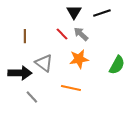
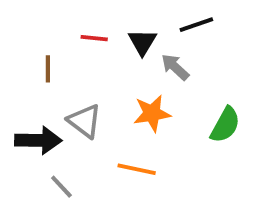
black triangle: (74, 12) -> (142, 42), moved
red line: (62, 34) -> (94, 38), moved, turned -40
gray arrow: (81, 34) -> (175, 67), moved

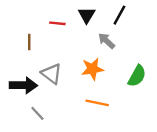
black line: (196, 25) -> (119, 15), turned -42
black triangle: (142, 42) -> (87, 15), moved
orange line: (137, 169) -> (97, 103), moved

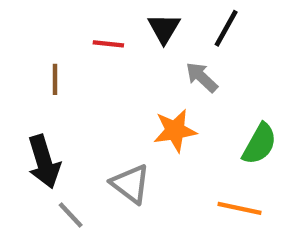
gray triangle: (51, 74) -> (131, 184), moved
black arrow: (23, 85) -> (44, 162), turned 72
orange line: (97, 103) -> (239, 208), moved

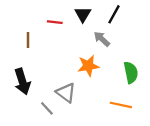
green semicircle: (259, 144) -> (131, 73), turned -40
gray line: (71, 215) -> (47, 108), moved

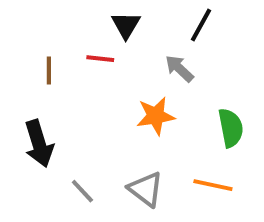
black triangle: (83, 14) -> (126, 25), moved
red line: (55, 22) -> (100, 59), moved
gray triangle: (66, 93) -> (146, 189), moved

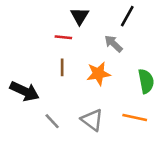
brown line: (49, 70) -> (62, 67), moved
black arrow: (39, 144) -> (25, 91), turned -48

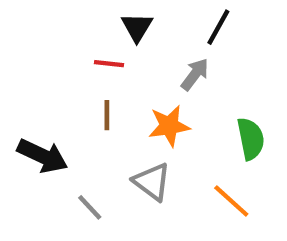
gray arrow: (113, 44) -> (195, 74), turned 84
orange line: (135, 117) -> (231, 201), turned 30
gray triangle: (92, 120) -> (152, 182), moved

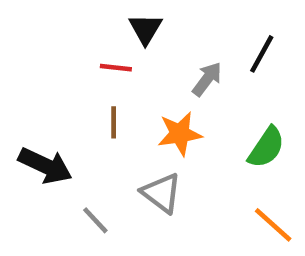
black line: (218, 27) -> (262, 54), moved
green semicircle: (251, 139) -> (266, 147), turned 45
orange line: (231, 201) -> (273, 225), moved

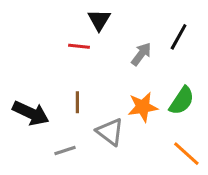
brown line: (114, 122) -> (77, 102), moved
orange star: (180, 134) -> (143, 107), moved
gray line: (95, 220) -> (65, 151), turned -65

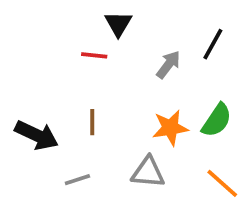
gray triangle: (110, 132) -> (148, 172), moved, turned -32

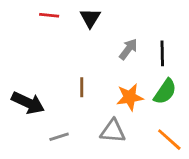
black line: (213, 44) -> (162, 53), moved, turned -30
red line: (94, 55) -> (49, 15), moved
brown line: (92, 122) -> (82, 87), moved

